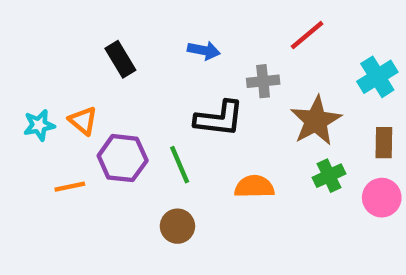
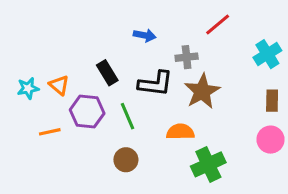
black rectangle: (120, 59) -> (107, 73), moved
brown star: (316, 121) -> (202, 91), moved
green cross: (329, 176) -> (208, 164), moved, size x1.5

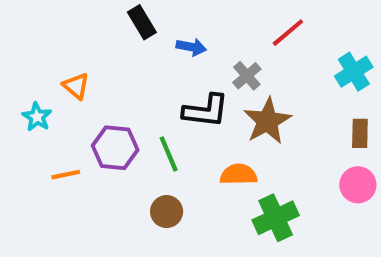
gray cross: (187, 57) -> (247, 76), turned -35
black rectangle: (107, 73) -> (142, 22), moved
orange triangle: (59, 85) -> (76, 86), moved
cyan star: (28, 88) -> (37, 117), turned -30

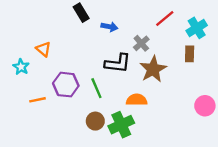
cyan cross: (354, 72) -> (197, 28), moved
brown rectangle: (360, 133) -> (190, 54), moved
green cross: (276, 218) -> (121, 125), moved

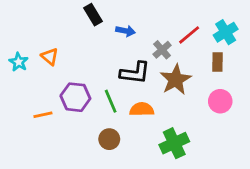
red line: (165, 19) -> (189, 35), moved
cyan star: (21, 67) -> (19, 62), moved
orange semicircle: (137, 100) -> (142, 109), moved
pink circle: (205, 106) -> (220, 101), moved
green cross: (121, 125) -> (174, 143), moved

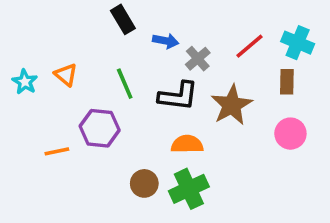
cyan cross: (226, 32) -> (298, 43), turned -35
gray cross: (162, 50) -> (198, 59), moved
green line: (111, 101) -> (125, 84), moved
green cross: (174, 143) -> (189, 189), moved

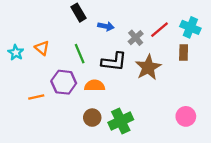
gray cross: (198, 59) -> (136, 38), moved
pink circle: (290, 134) -> (186, 116), moved
orange semicircle: (187, 144) -> (95, 86), moved

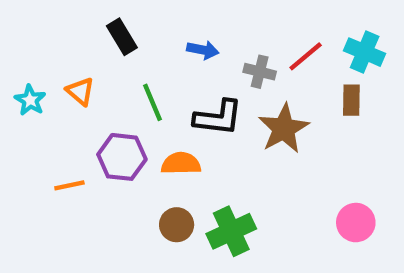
black rectangle: (79, 13) -> (122, 37), moved
gray cross: (136, 38) -> (260, 72), turned -35

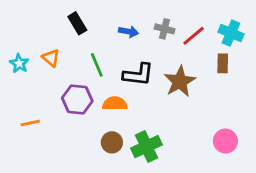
gray cross: (260, 72) -> (165, 29), moved
orange line: (69, 185) -> (30, 123), moved

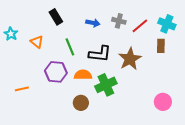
cyan star: (19, 63) -> (11, 34), moved
green cross: (147, 147) -> (106, 85), moved

